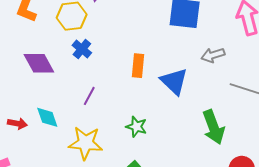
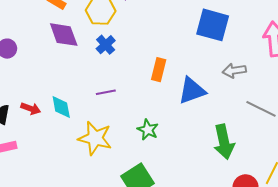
purple diamond: (39, 63) -> (64, 35), moved
blue triangle: (174, 81) -> (192, 91), turned 48
purple line: (89, 96) -> (106, 92), turned 42

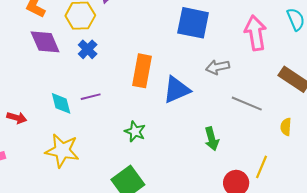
orange rectangle: (159, 70) -> (142, 71), size x1.4
cyan diamond: (61, 107) -> (61, 103), moved
yellow star: (95, 138) -> (62, 151), moved
green arrow: (224, 142) -> (212, 139), size x0.7

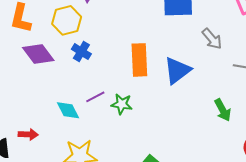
gray arrow: (218, 67) -> (212, 39), turned -105
green star: (135, 131) -> (122, 104), moved

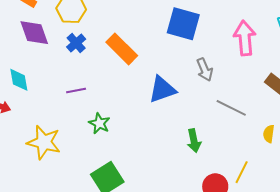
orange rectangle: (139, 60) -> (122, 49), moved, turned -60
green star: (122, 104) -> (99, 123), moved
cyan diamond: (68, 110) -> (19, 80), moved

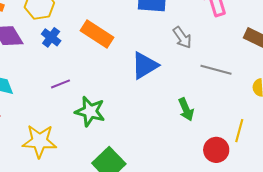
green star: (99, 123) -> (90, 111), size x1.4

